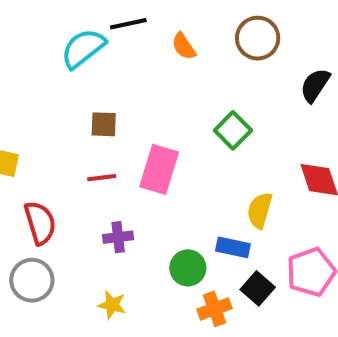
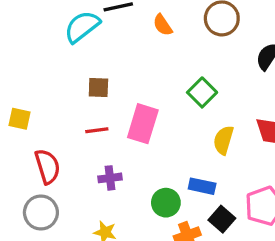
yellow semicircle: (260, 210) -> (223, 140), moved

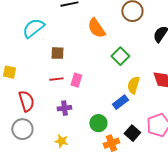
orange semicircle: (163, 25) -> (96, 28), moved, size x1.5
cyan semicircle: (82, 27) -> (33, 28), moved
pink rectangle: (143, 124) -> (76, 80), moved, size x0.6
blue rectangle: (202, 186) -> (120, 102), moved, turned -49

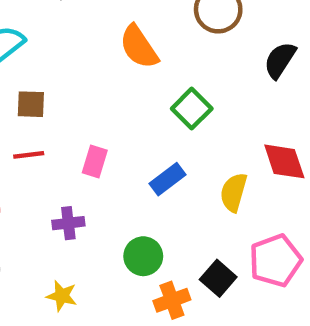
brown square: (57, 53) -> (31, 104), moved
red line: (56, 79) -> (29, 155), moved
yellow semicircle: (133, 85) -> (234, 192), moved
blue rectangle: (120, 102) -> (167, 179), moved

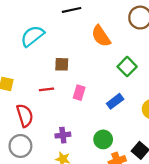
brown square: (31, 104) -> (62, 64), moved
purple cross: (68, 223) -> (63, 135), moved

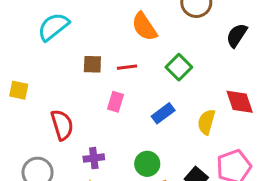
red line: (47, 89) -> (127, 67), moved
red semicircle: (25, 116) -> (62, 125), moved

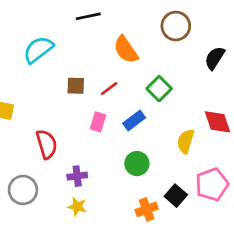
red line: (127, 67) -> (109, 89), turned -30
blue rectangle: (163, 113) -> (134, 120), moved
green circle: (147, 164) -> (137, 164), moved

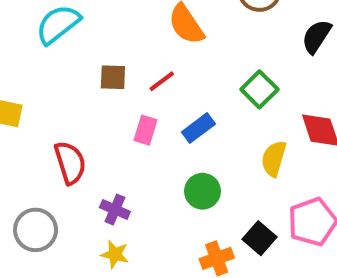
green square: (159, 89) -> (259, 89), moved
purple cross: (77, 176) -> (115, 210), turned 30

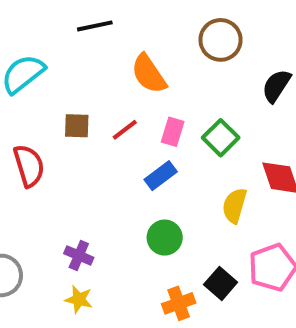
pink rectangle: (145, 130) -> (173, 132), moved
red semicircle: (70, 163) -> (29, 166), moved

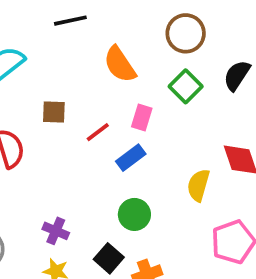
red line: (125, 130) -> (98, 132), moved
green square: (221, 138) -> (186, 86), moved
black square: (221, 283) -> (109, 258), moved

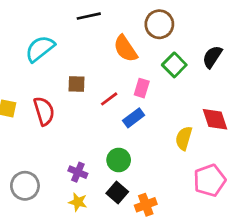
brown circle: (186, 33) -> (159, 24), moved
green circle: (134, 214) -> (119, 160), moved

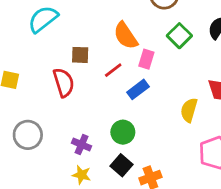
orange semicircle: (125, 49) -> (126, 36), moved
red semicircle: (44, 111) -> (64, 83), moved
gray circle: (25, 186) -> (28, 135), moved

